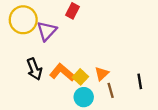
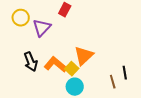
yellow circle: (23, 20) -> (21, 18), size x0.7
orange triangle: (102, 74) -> (84, 56), moved, size x1.5
brown line: (111, 90) -> (113, 82), moved

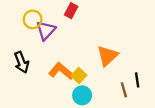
yellow circle: (21, 18) -> (33, 19), moved
orange triangle: (84, 56) -> (107, 56), moved
black arrow: (31, 62) -> (22, 62), moved

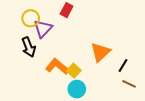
black arrow: (22, 62) -> (29, 47), moved
black line: (137, 80) -> (123, 65), moved, turned 40
brown line: (124, 90) -> (129, 84), moved, turned -48

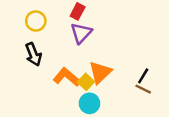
purple triangle: (43, 29) -> (81, 33), moved
orange triangle: (100, 52) -> (100, 72), moved
brown line: (129, 84) -> (143, 89), moved

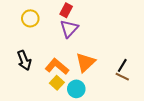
black arrow: (33, 54) -> (24, 60), moved
yellow square: (86, 82) -> (57, 83), moved

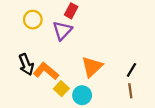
purple triangle: (69, 29) -> (62, 31), moved
orange L-shape: (57, 66) -> (46, 71), moved
brown line: (122, 77) -> (130, 91), moved, turned 56

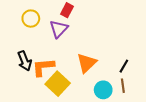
orange L-shape: (46, 71) -> (43, 67), turned -45
yellow square: (61, 89) -> (58, 84), size x1.6
cyan circle: (82, 95) -> (103, 90), moved

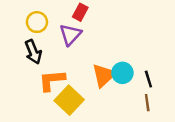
black arrow: (25, 61) -> (33, 52), moved
black line: (124, 66) -> (148, 79), turned -48
cyan circle: (103, 90) -> (122, 73), moved

